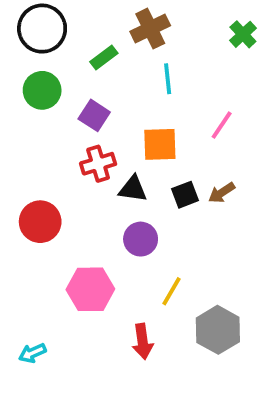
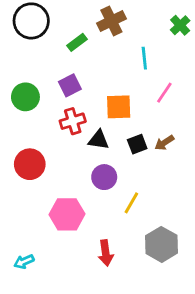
cyan line: (168, 79) -> (144, 58), moved
green circle: (42, 90) -> (25, 97), moved
purple square: (94, 115) -> (70, 85), turned 30
yellow line: (171, 291) -> (131, 203), moved

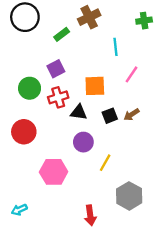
green cross: (180, 25) -> (144, 21), turned 35
green circle: (25, 97) -> (30, 88), moved
red arrow: (106, 253) -> (90, 215), moved

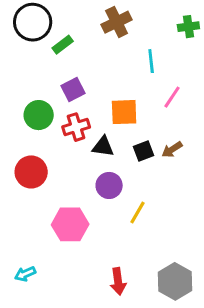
green rectangle: (62, 34) -> (63, 45), moved
gray hexagon: (129, 196) -> (175, 281), moved

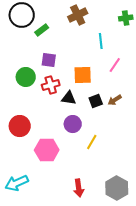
purple square: (73, 90) -> (49, 60), turned 35
red circle: (31, 172) -> (20, 126), moved
cyan arrow: (25, 274) -> (17, 183), size x1.6

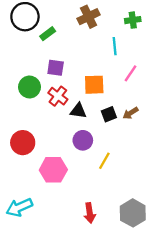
green cross: (126, 18) -> (133, 20), moved
red cross: (51, 85) -> (58, 96), turned -36

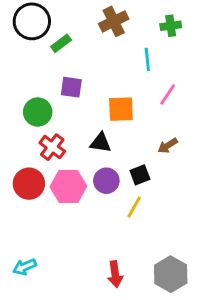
red cross: (58, 96) -> (52, 147), moved
black square: (109, 114) -> (140, 175), moved
pink hexagon: (53, 170) -> (68, 187), moved
cyan arrow: (19, 207) -> (25, 267), size x0.7

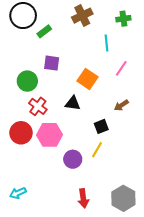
orange square: (121, 109) -> (88, 79), turned 36
purple circle: (106, 181) -> (73, 159), moved

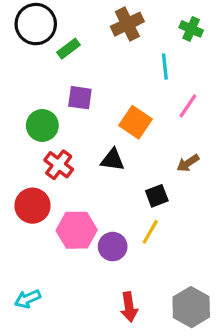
green cross: (123, 19) -> (191, 29), turned 32
pink hexagon: (49, 135) -> (77, 230), moved

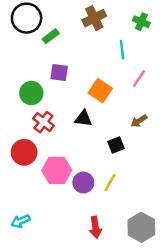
yellow line: (150, 232) -> (110, 183), moved

